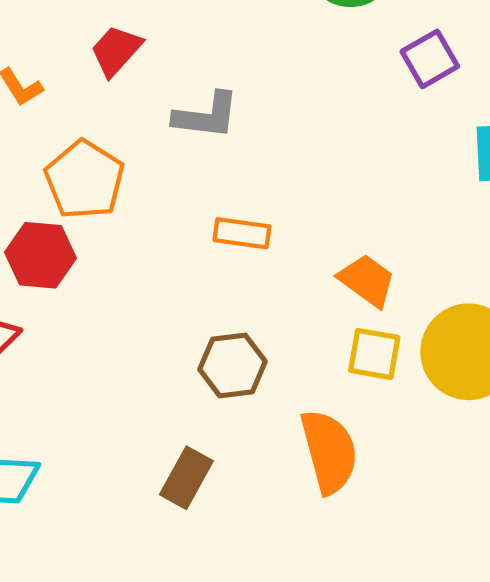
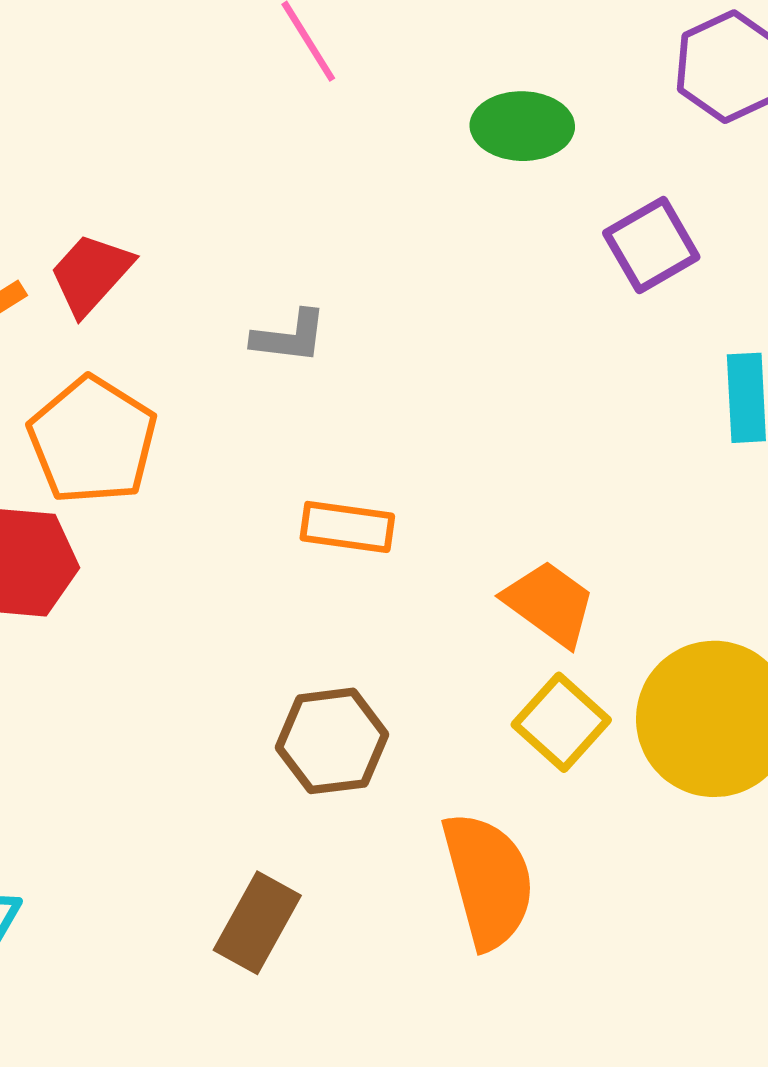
red trapezoid: (116, 51) -> (91, 274), moved
gray L-shape: (206, 116) -> (290, 337), size x0.7
yellow square: (374, 354) -> (561, 722), turned 32

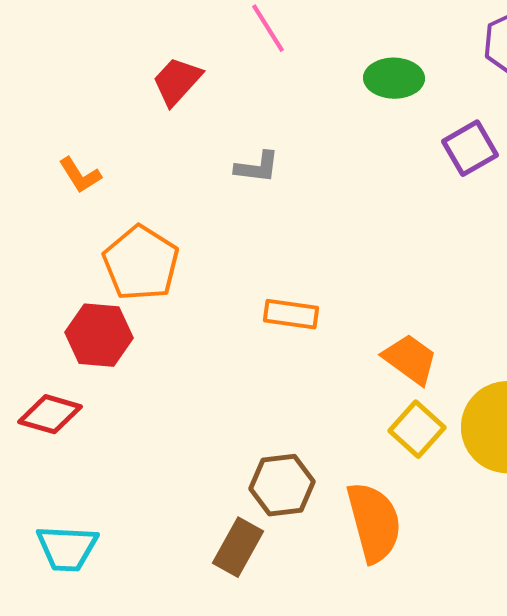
red trapezoid: (91, 274) -> (177, 81), moved
gray L-shape: (290, 337) -> (257, 167), moved
brown hexagon: (332, 741) -> (282, 485), moved

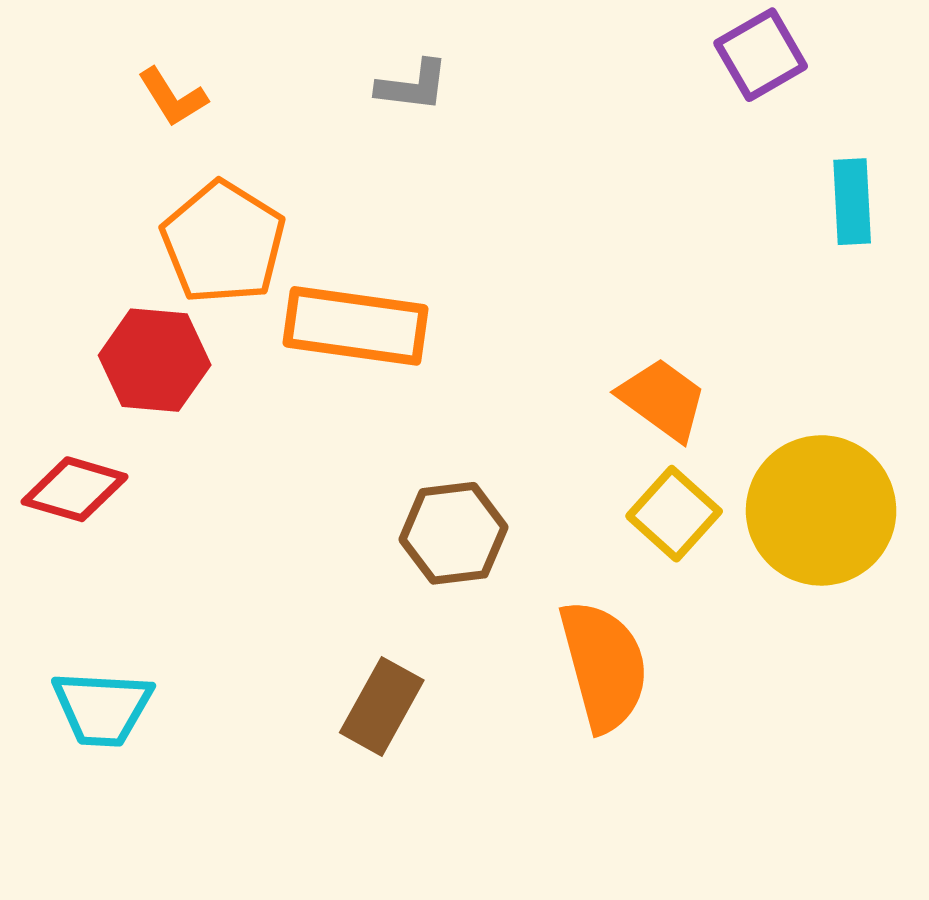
orange L-shape: (80, 175) -> (173, 97), moved
orange rectangle: (291, 314) -> (356, 326), moved, size x1.6
brown hexagon: (282, 485) -> (454, 533), moved

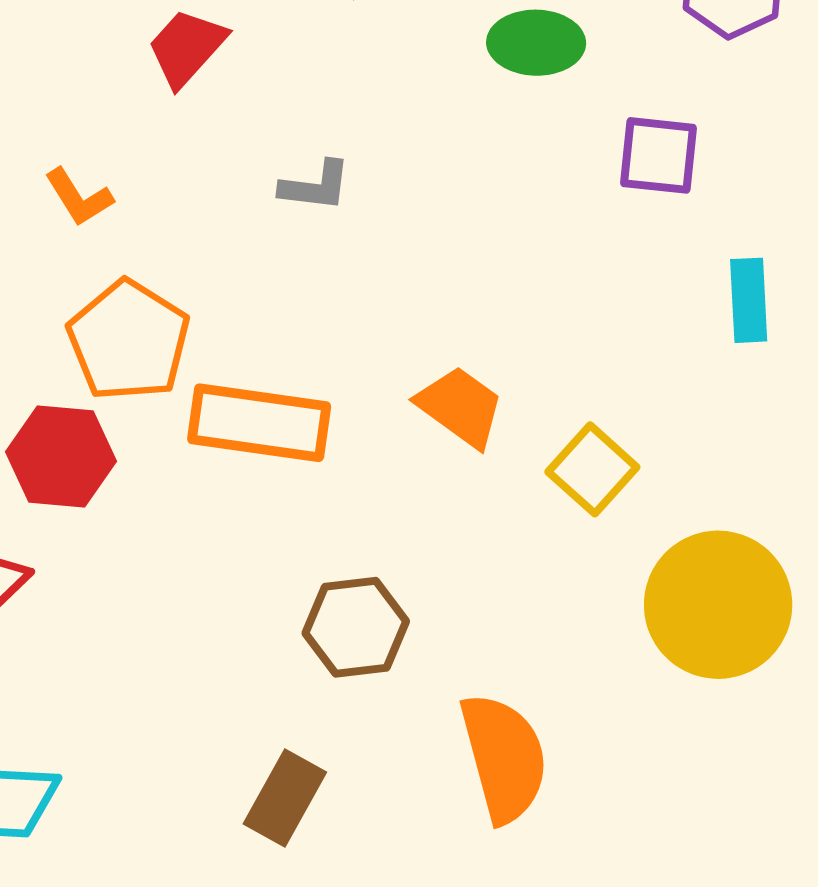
purple square: (761, 55) -> (658, 155), turned 36
orange trapezoid: (663, 399) -> (460, 407), moved
yellow square: (674, 514) -> (592, 469), moved

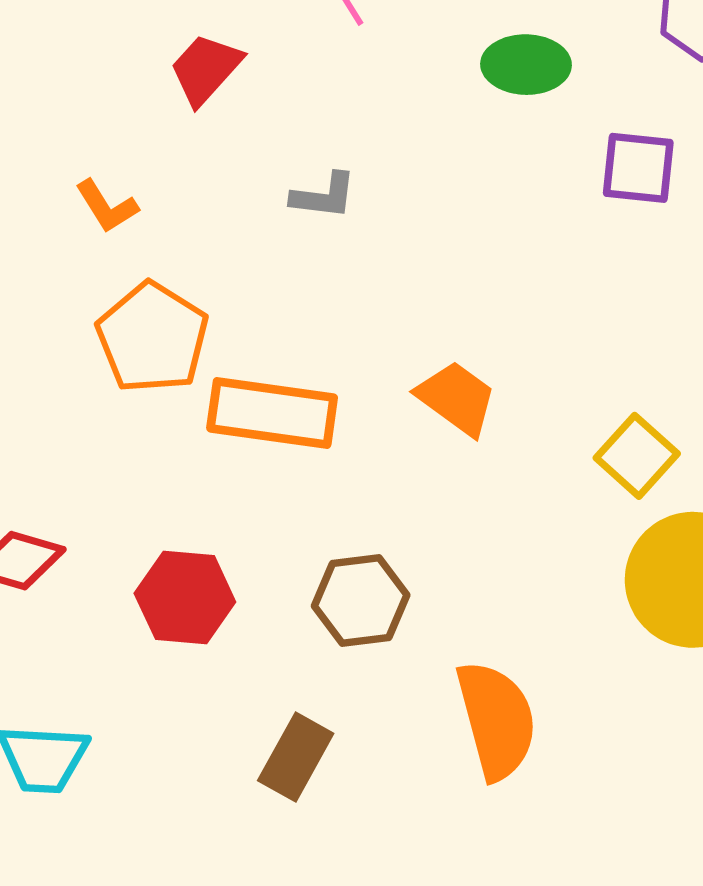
red hexagon: (61, 457) -> (185, 598), moved
yellow square: (592, 469) -> (637, 456), moved

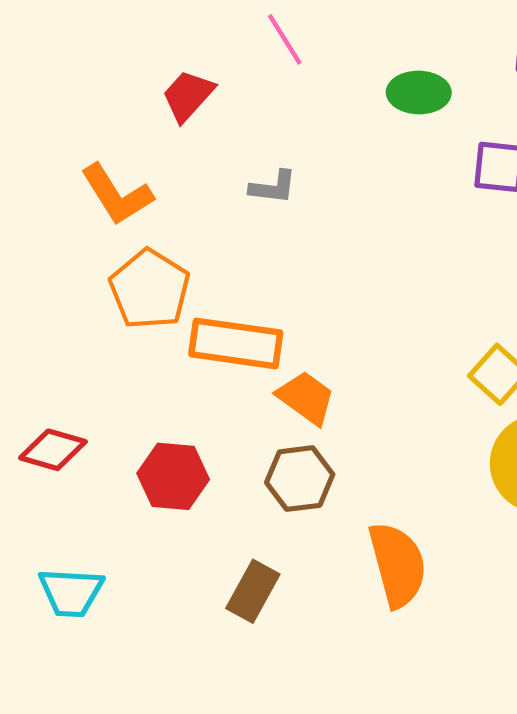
orange L-shape: (107, 206) -> (117, 195), size x1.6
orange trapezoid: (457, 398) -> (306, 398), moved

